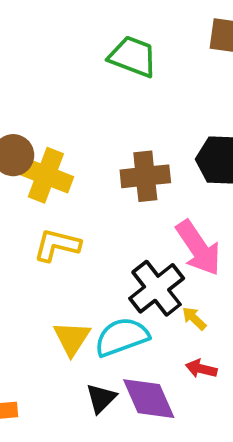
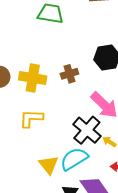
yellow cross: (46, 175) -> (33, 78), moved
brown cross: (145, 176) -> (69, 74), size x0.7

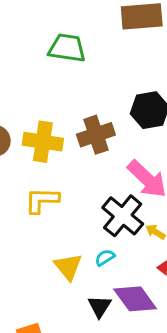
brown cross: (69, 74) -> (96, 135), size x1.4
cyan semicircle: (74, 159) -> (105, 258), size x0.5

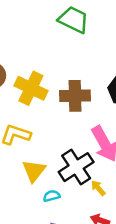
yellow triangle: (68, 267) -> (34, 171), moved

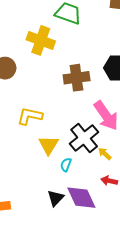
yellow cross: (31, 88) -> (41, 40), moved
cyan semicircle: (52, 196) -> (66, 165), turned -48

